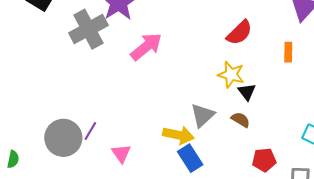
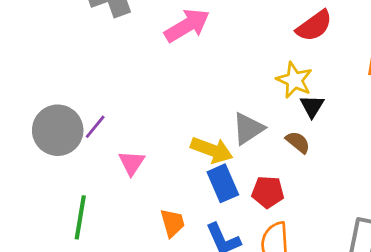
red pentagon: (264, 160) -> (268, 192), moved

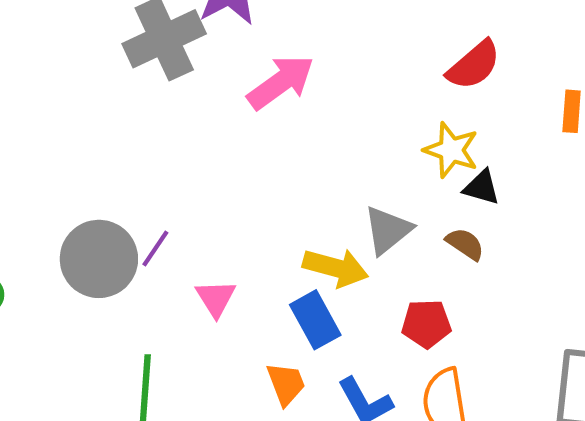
black triangle: (312, 106) -> (482, 187), turned -40
blue rectangle: (223, 183) -> (315, 320), moved

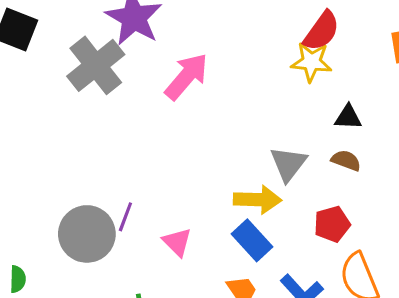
yellow star: (451, 150) -> (311, 62), moved

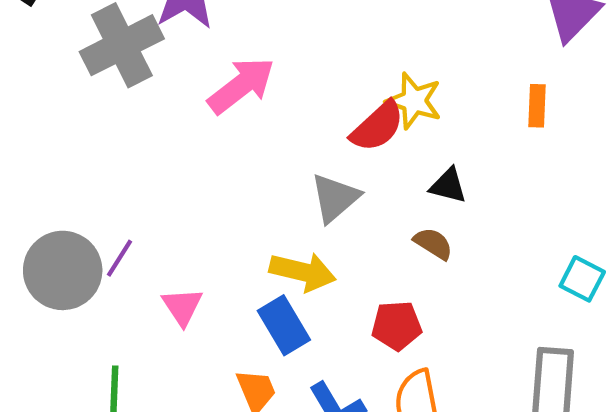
red semicircle: (322, 31) -> (377, 126), moved
gray triangle: (288, 164) -> (335, 198), moved

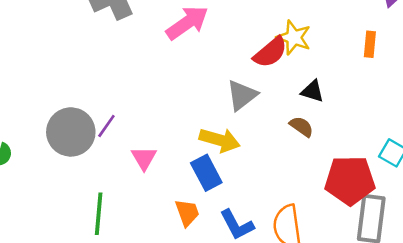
red pentagon: (397, 326) -> (350, 180), moved, size x1.6

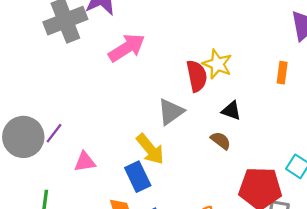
red semicircle: (270, 52) -> (197, 76), turned -64
yellow arrow: (220, 140) -> (150, 149), turned 32
pink triangle: (144, 158) -> (85, 162), turned 50

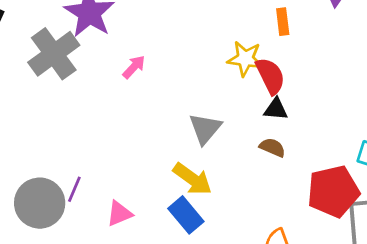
pink arrow: (127, 48) -> (134, 67), size x0.6
orange rectangle: (282, 73) -> (283, 22), moved
red semicircle: (197, 76) -> (270, 76), moved

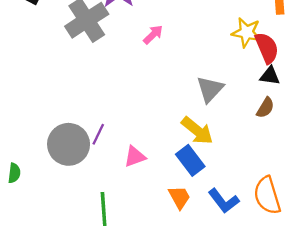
brown semicircle: (272, 147) -> (265, 108), turned 95

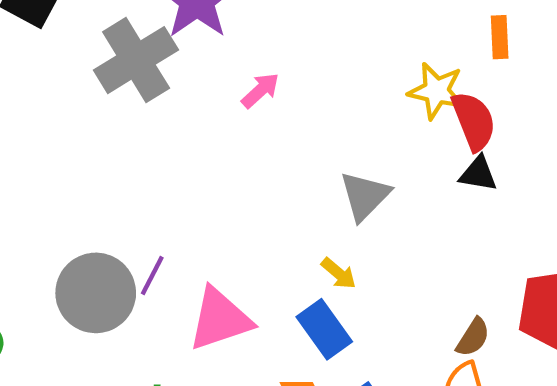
brown semicircle: (265, 108) -> (473, 337), moved
yellow arrow: (197, 131) -> (339, 273), size x0.6
pink triangle: (135, 157) -> (220, 319), size x1.6

